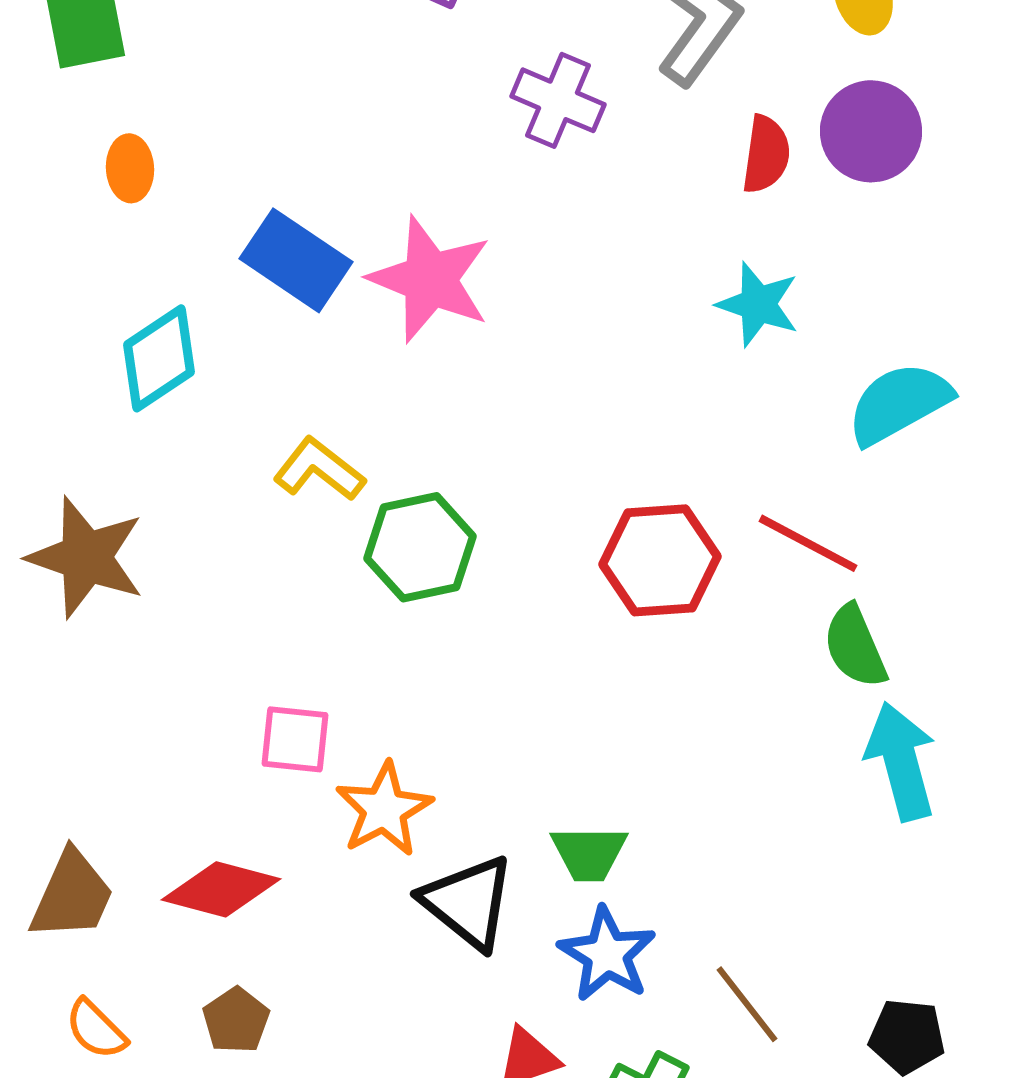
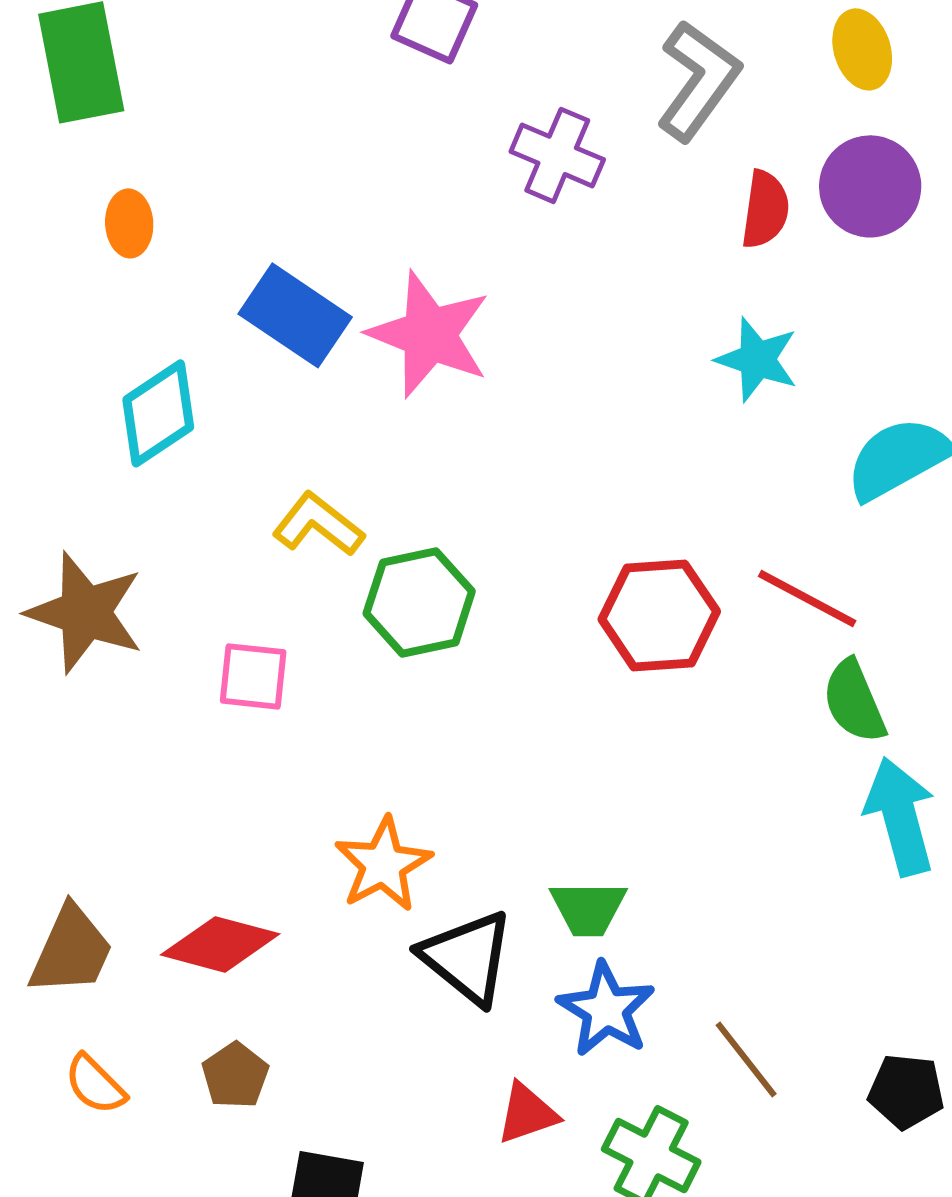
pink square: (295, 739) -> (253, 676), moved

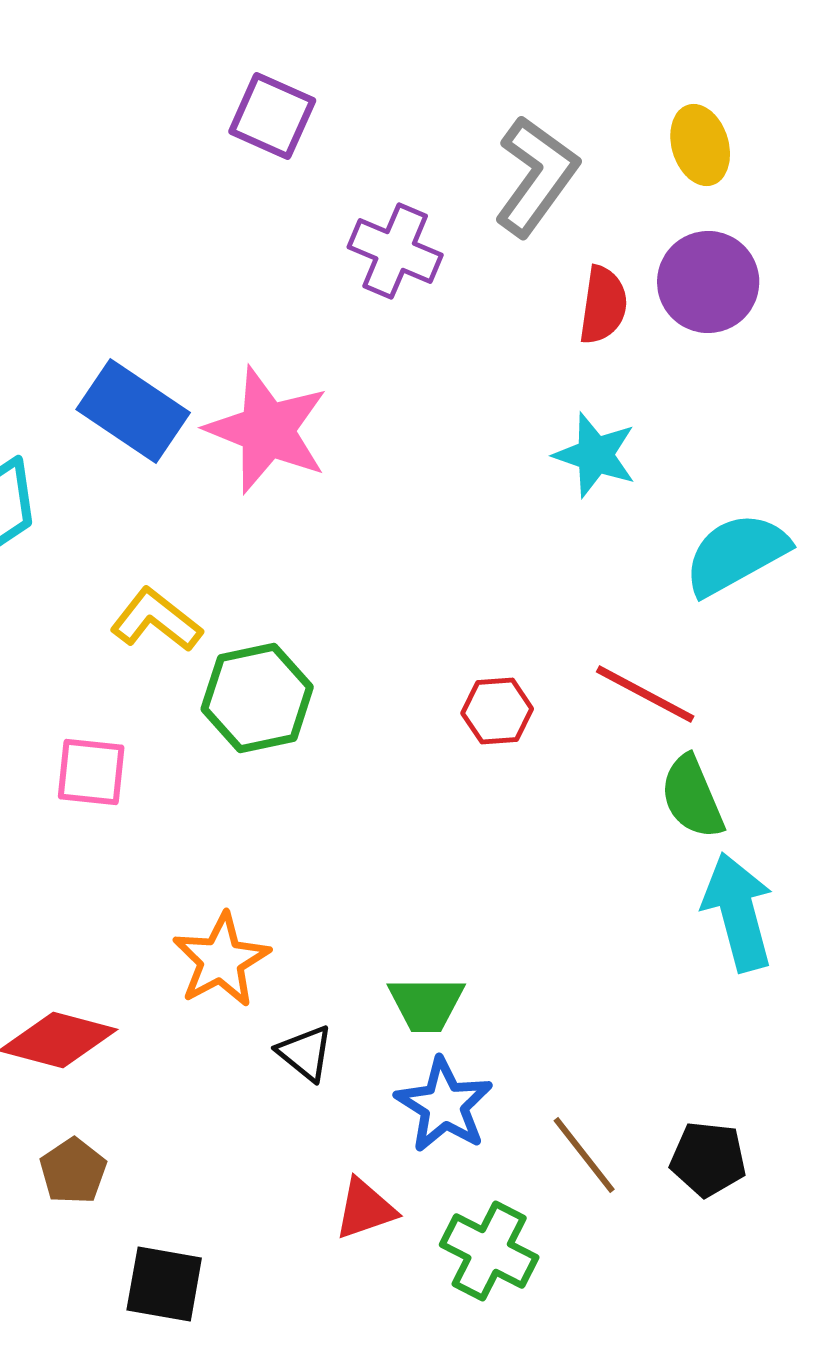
red hexagon: (659, 615) -> (497, 711), size x0.6
black triangle: (467, 957) -> (305, 1053), size x0.6
black pentagon: (906, 1091) -> (708, 1159), moved

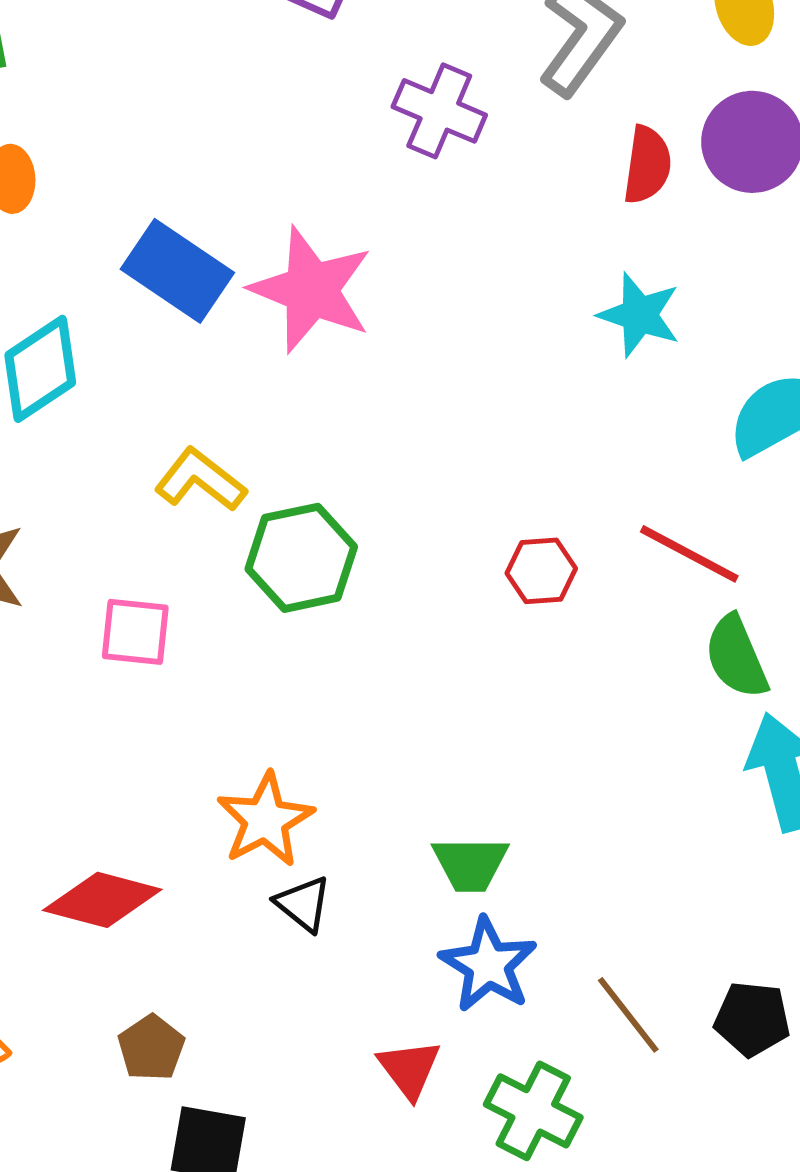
black triangle: (305, 1053) -> (303, 904), moved
brown pentagon: (73, 1171) -> (151, 1048), moved
red triangle: (365, 1209) -> (409, 1069), turned -48

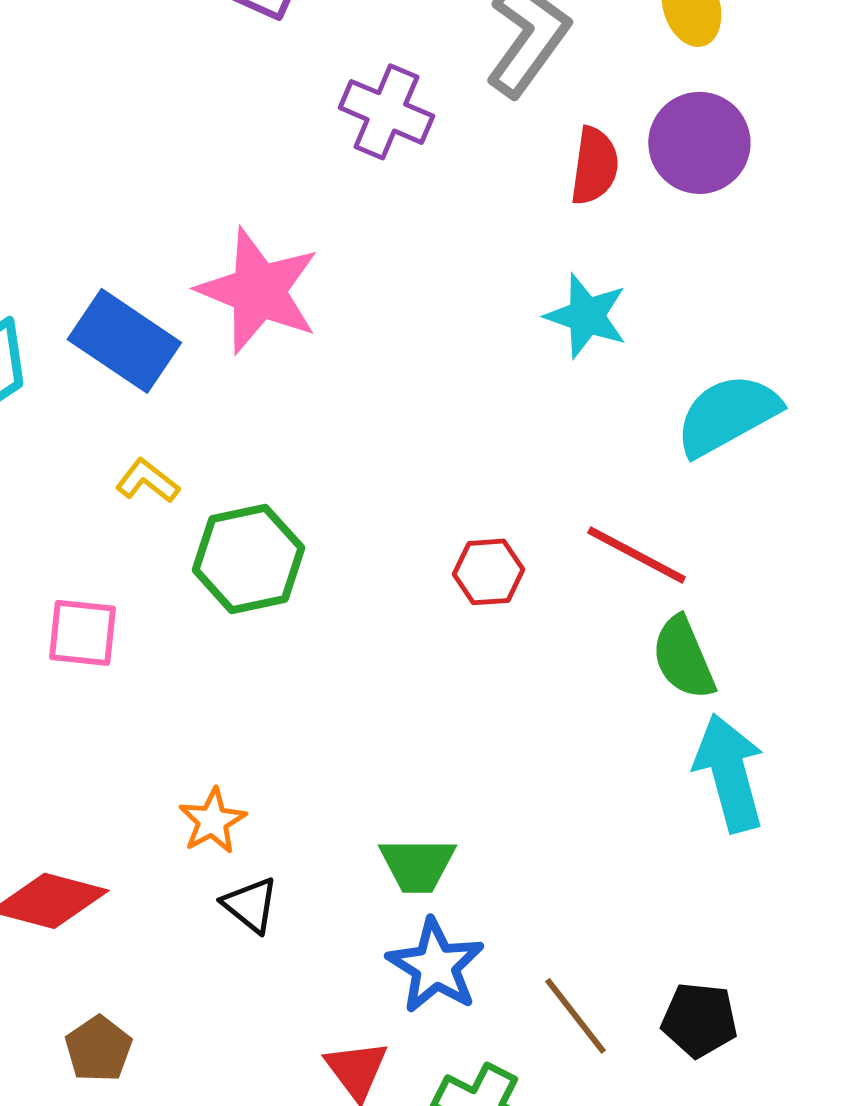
blue rectangle: (177, 271) -> (124, 341), moved
yellow L-shape: (200, 480) -> (147, 481), size x0.7
orange star: (265, 820) -> (212, 821), size x0.7

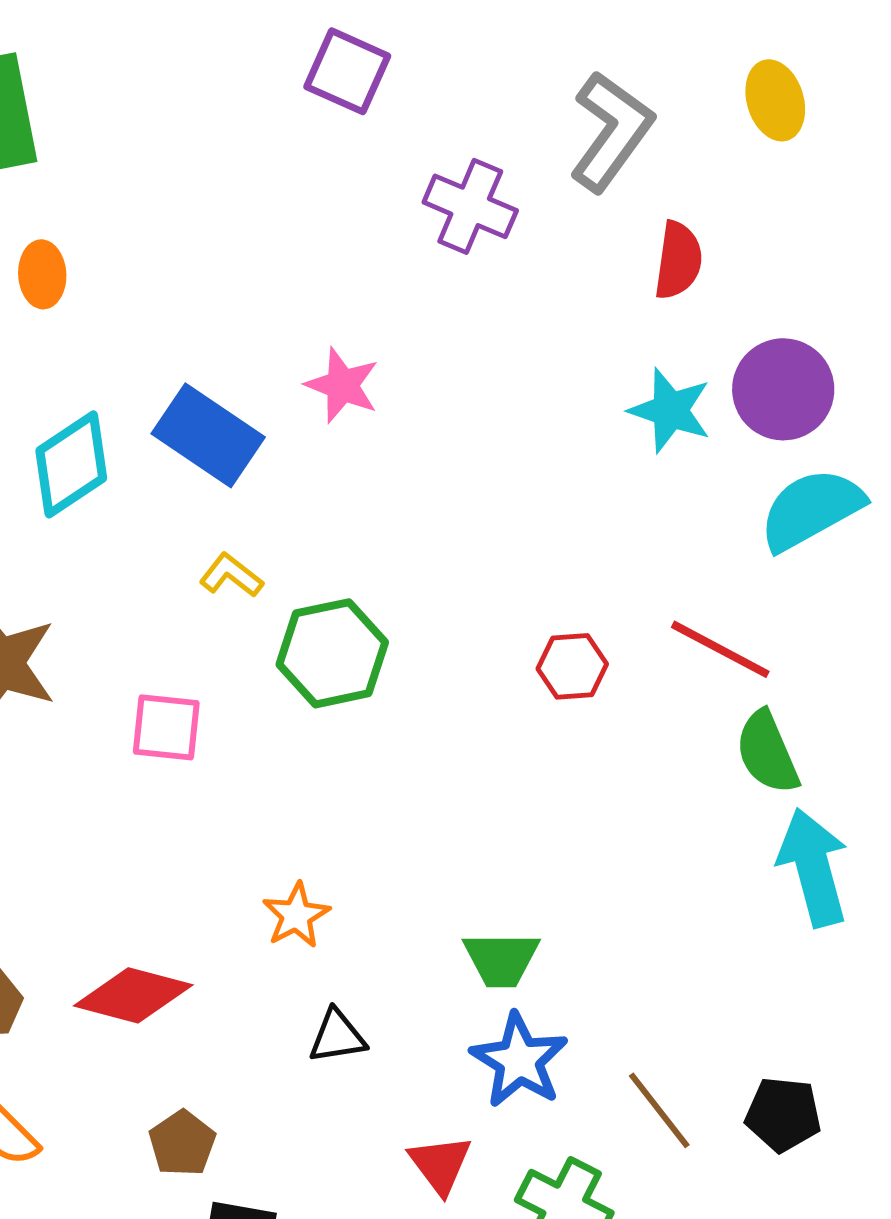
purple circle: (699, 143) -> (783, 389), moved
pink star: (258, 291) -> (342, 385), size x0.6
black triangle: (250, 905) -> (337, 1036), moved, turned -48

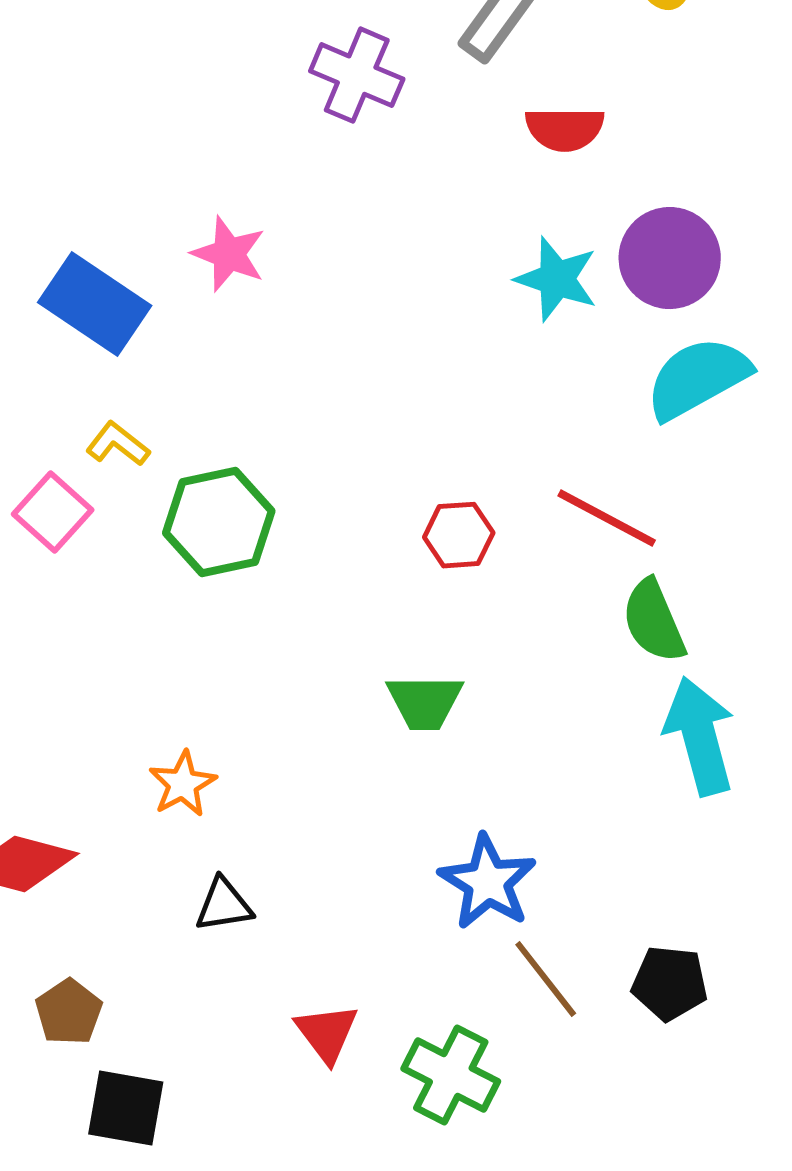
red semicircle: (678, 260) -> (565, 129), turned 82
pink square: (166, 727) -> (53, 512), moved, turned 36
green trapezoid: (501, 959) -> (425, 702), moved
blue star: (519, 1060) -> (488, 882), moved

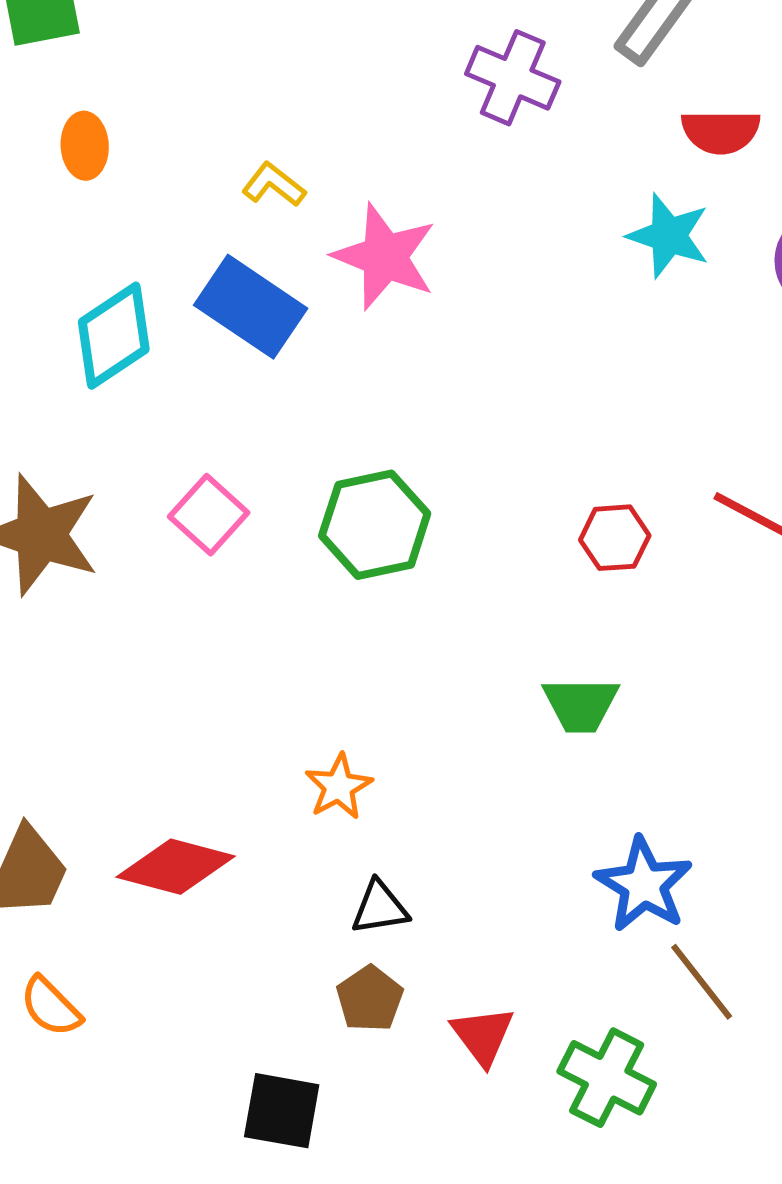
pink star: (229, 254) -> (385, 257), size x1.4
cyan star: (557, 279) -> (669, 236), moved
yellow L-shape: (118, 444) -> (274, 185), moved
brown pentagon: (69, 1012) -> (370, 999), moved

